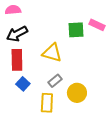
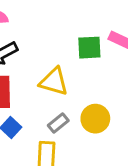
yellow circle: (77, 93) -> (95, 119), moved

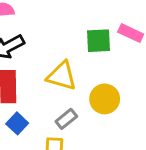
yellow circle: (95, 119) -> (105, 99), moved

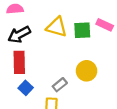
yellow triangle: (62, 76) -> (57, 27), moved

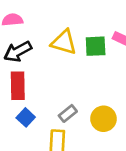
yellow circle: (87, 71) -> (103, 119), moved

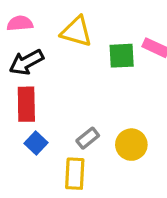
yellow triangle: (64, 42) -> (76, 32), moved

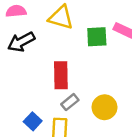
red rectangle: (26, 104) -> (61, 75), moved
blue square: (36, 143) -> (33, 121), moved

